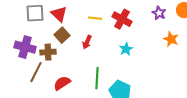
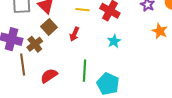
brown cross: (48, 52) -> (35, 44), turned -35
brown line: (36, 72) -> (23, 65), turned -35

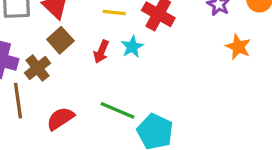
cyan star: (114, 41) -> (132, 47), moved
green line: (85, 71) -> (118, 110), turned -70

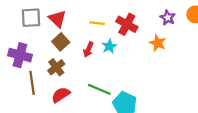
orange star: (238, 47) -> (158, 43), moved
brown cross: (38, 68) -> (56, 67), moved

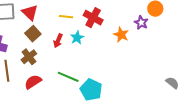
purple star: (168, 18) -> (141, 23), moved

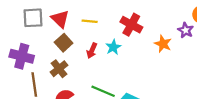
yellow line: (66, 17) -> (90, 21), moved

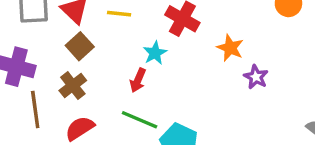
purple star: (186, 30) -> (256, 77), moved
red arrow: (92, 51) -> (138, 80), moved

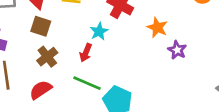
brown square: (80, 46) -> (41, 26), turned -30
brown cross: (73, 86) -> (47, 57), moved

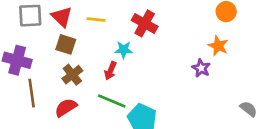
orange star: (157, 27) -> (218, 46), moved
cyan star: (99, 31) -> (124, 50), turned 30

